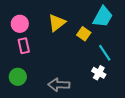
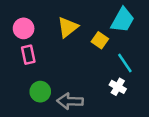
green circle: (18, 77) -> (40, 92), moved

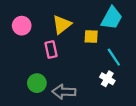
yellow square: (100, 40) -> (91, 36), turned -32
pink rectangle: (28, 55) -> (51, 49), moved

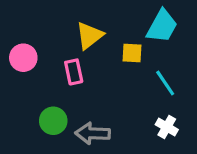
pink circle: (22, 26) -> (23, 58), moved
white cross: (107, 79) -> (167, 127), moved

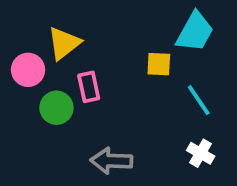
yellow triangle: (89, 36) -> (64, 43), moved
green circle: (53, 121) -> (56, 108), moved

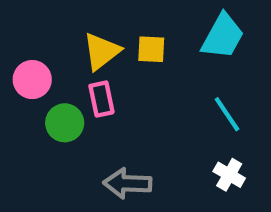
yellow triangle: (64, 43) -> (101, 51), moved
yellow square: (159, 64) -> (151, 49), moved

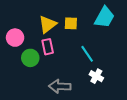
cyan line: (227, 114) -> (87, 54), moved
white cross: (229, 175) -> (96, 76), moved

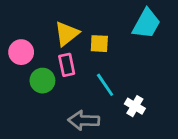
yellow square: (71, 23) -> (99, 44), moved
cyan line: (87, 54) -> (105, 85), moved

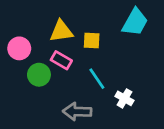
yellow triangle: (67, 34) -> (61, 31), turned 30
pink rectangle: (67, 65) -> (61, 60), turned -48

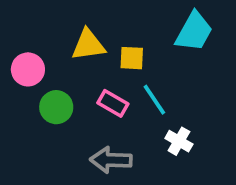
pink rectangle: (61, 60) -> (113, 103), moved
cyan line: (97, 79) -> (154, 100), moved

